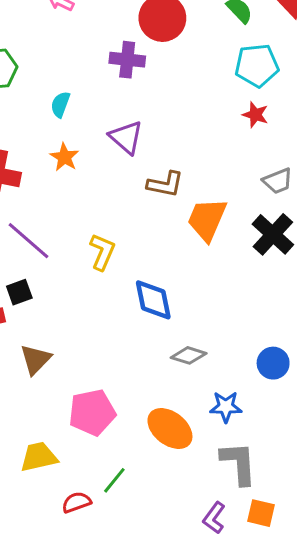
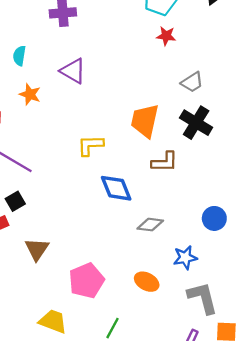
brown L-shape: (165, 184) -> (165, 162), moved
yellow L-shape: (102, 252) -> (90, 145), moved, turned -104
orange ellipse: (170, 429) -> (147, 282), size x0.7
yellow trapezoid: (39, 457) -> (53, 321), turned 44

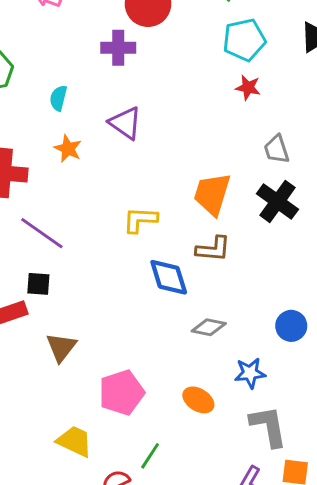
gray trapezoid: (192, 82) -> (277, 149), turned 100
brown L-shape: (165, 162) -> (213, 249), moved
black square: (15, 201) -> (38, 284), turned 30

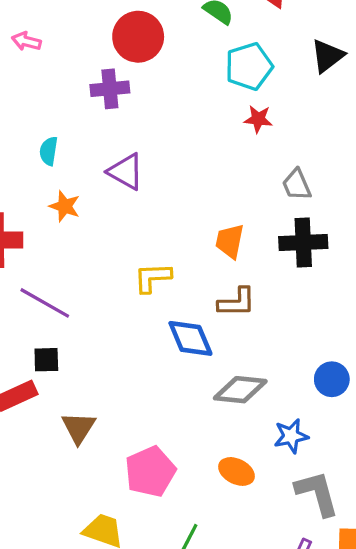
orange trapezoid: (212, 194) -> (230, 241), size x0.7
black cross: (277, 201) -> (303, 243), turned -33
gray diamond: (209, 327) -> (240, 390), size x1.4

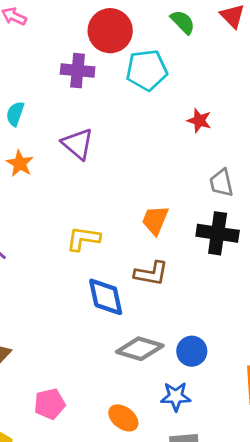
cyan pentagon: (249, 66) -> (147, 70), moved
blue circle: (332, 379) -> (192, 351), moved
pink pentagon: (150, 472) -> (50, 404), size x0.7

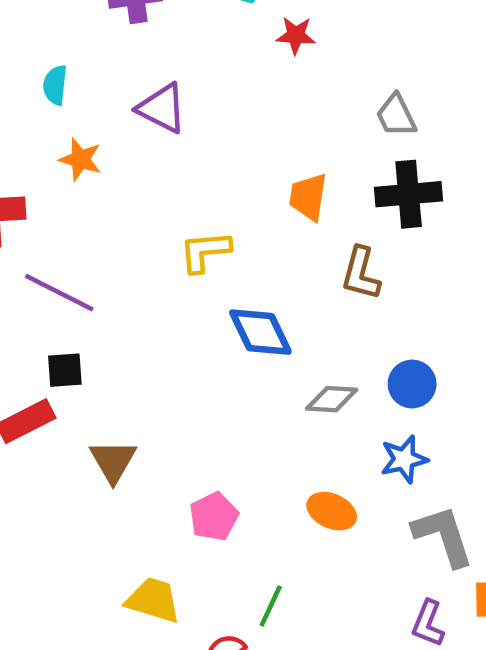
red star: (199, 121) -> (296, 35), moved
brown L-shape: (151, 273) -> (361, 273), moved, turned 108
gray diamond: (140, 349) -> (332, 399), size x0.7

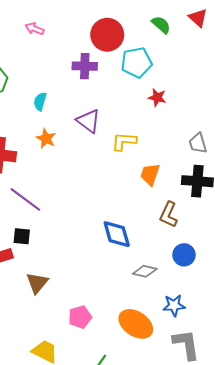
yellow L-shape: (205, 251) -> (124, 141), moved
blue circle: (412, 384) -> (184, 255), moved
orange ellipse: (332, 511) -> (136, 324), size x1.5

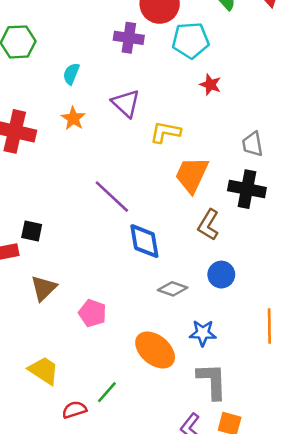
orange trapezoid: (150, 174) -> (192, 175), size x1.4
purple line: (25, 199) -> (112, 197), moved
pink pentagon: (80, 317) -> (92, 313), moved, turned 30

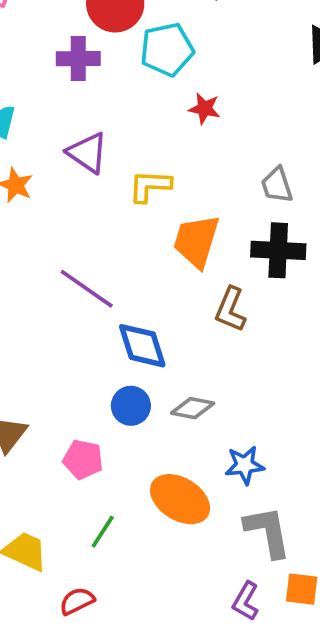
blue circle: (221, 275) -> (131, 406), moved
green line: (107, 392) -> (103, 532), moved

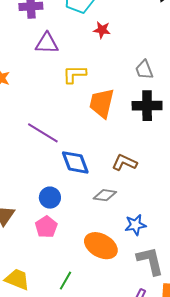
purple triangle: (87, 153) -> (47, 43), moved, turned -30
brown L-shape: (230, 309) -> (124, 163), moved, turned 95
blue circle: (131, 406) -> (50, 198), moved
pink pentagon: (83, 459) -> (46, 227), turned 30
green line: (103, 532) -> (66, 281), moved

